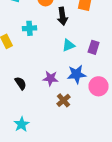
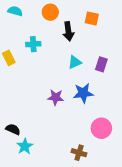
black semicircle: (21, 83) -> (13, 129), moved, turned -32
pink circle: (99, 86) -> (101, 128), moved
brown cross: (64, 100) -> (79, 153), moved, turned -32

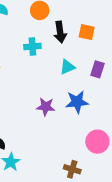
orange square: (92, 19) -> (87, 32), moved
cyan cross: (33, 44) -> (32, 47), moved

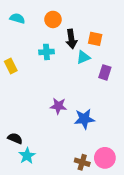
cyan triangle: (67, 67) -> (83, 57), moved
blue star: (77, 102) -> (84, 119), moved
pink circle: (97, 142) -> (105, 158), moved

